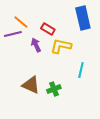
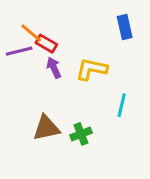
blue rectangle: (83, 18) -> (125, 27), size x0.7
red rectangle: (48, 29) -> (46, 44), moved
brown triangle: (31, 85) -> (46, 128), turned -36

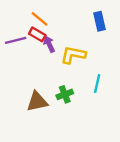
orange line: (31, 33) -> (40, 19), moved
purple arrow: (54, 68) -> (49, 44), moved
green cross: (81, 134) -> (65, 94), moved

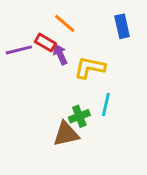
orange line: (40, 19) -> (65, 23), moved
cyan line: (97, 84) -> (106, 104), moved
brown triangle: (37, 102) -> (66, 134), moved

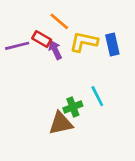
blue rectangle: (122, 26) -> (112, 44), moved
yellow L-shape: (90, 68) -> (84, 42), moved
cyan line: (106, 104) -> (97, 96), turned -40

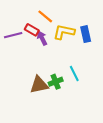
brown triangle: (61, 123) -> (39, 85), moved

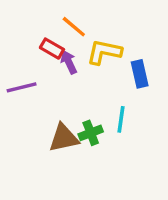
blue rectangle: (86, 34) -> (140, 74), moved
purple line: (13, 35) -> (22, 87), moved
cyan line: (74, 73) -> (121, 119), turned 35

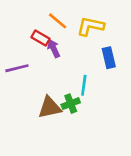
yellow L-shape: (104, 52) -> (90, 26), moved
cyan line: (121, 119) -> (84, 85), moved

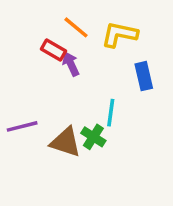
purple line: (17, 68) -> (22, 126), moved
green cross: (71, 104) -> (93, 137), turned -36
brown triangle: (50, 108) -> (66, 142), turned 30

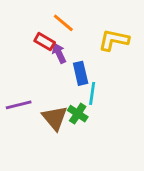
yellow L-shape: (119, 34) -> (114, 40), moved
blue rectangle: (144, 76) -> (81, 73), moved
brown triangle: (66, 142) -> (55, 118), turned 32

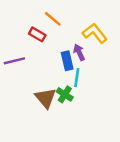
yellow L-shape: (114, 40) -> (95, 33), turned 40
purple arrow: (59, 53) -> (79, 52), moved
purple line: (19, 105) -> (14, 61), moved

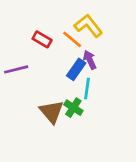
orange line: (53, 19) -> (72, 39), moved
yellow L-shape: (95, 33) -> (88, 26), moved
blue rectangle: (67, 61) -> (76, 69), turned 48

